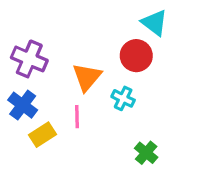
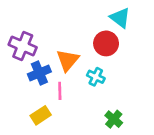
blue cross: (23, 105) -> (39, 73), moved, turned 30
yellow rectangle: (42, 135) -> (41, 115), moved

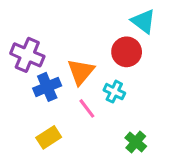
pink line: (60, 91) -> (87, 108), moved, turned -36

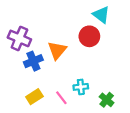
cyan cross: (114, 92) -> (81, 87), moved, turned -32
pink line: (87, 108) -> (61, 98), moved
green cross: (136, 142) -> (107, 100), moved

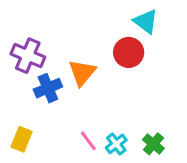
cyan cross: (81, 87) -> (116, 144), moved, turned -32
yellow rectangle: (34, 97) -> (22, 139), moved, turned -35

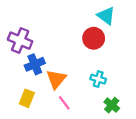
orange triangle: (82, 73) -> (56, 79), moved
yellow rectangle: (22, 139) -> (27, 98), moved
cyan cross: (116, 144) -> (98, 79), moved, turned -35

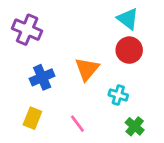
red circle: (94, 38) -> (129, 50), moved
purple cross: (20, 41) -> (27, 30), moved
orange triangle: (56, 79) -> (87, 69), moved

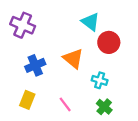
cyan triangle: (128, 19) -> (90, 22), moved
orange triangle: (87, 69) -> (73, 58), turned -30
green cross: (135, 126) -> (104, 107), moved

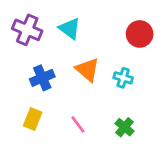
cyan triangle: (90, 22) -> (70, 28), moved
red circle: (109, 42) -> (140, 34), moved
cyan cross: (100, 80) -> (123, 78), moved

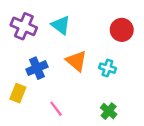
yellow rectangle: (33, 119) -> (18, 93), moved
pink line: (78, 124) -> (56, 109), moved

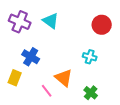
orange triangle: (76, 61) -> (64, 78), moved
blue cross: (37, 68) -> (31, 57), turned -36

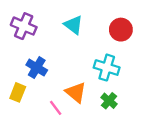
cyan triangle: (51, 21) -> (73, 25), moved
cyan cross: (90, 57) -> (107, 68), size x1.5
green cross: (91, 93) -> (109, 101), moved

